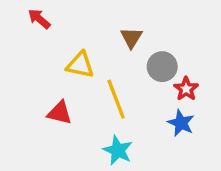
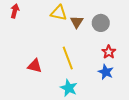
red arrow: (39, 19) -> (15, 11), moved, turned 64
yellow triangle: (80, 65) -> (59, 13), moved
gray circle: (162, 67) -> (101, 23), moved

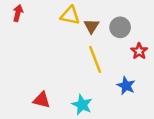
red star: (109, 52) -> (139, 51), moved
yellow line: (68, 58) -> (95, 59), moved
red triangle: (35, 66) -> (42, 100), moved

